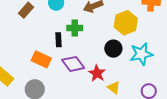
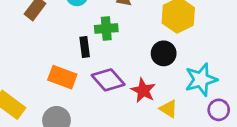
cyan star: (141, 54) -> (201, 80), moved

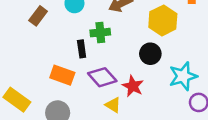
yellow triangle: (169, 109) -> (113, 105), moved

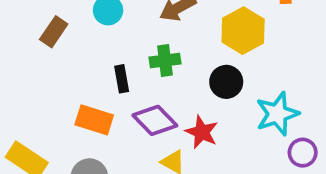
green cross: (100, 33) -> (165, 61), moved

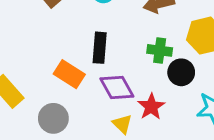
green cross: (165, 61) -> (160, 50), moved
black rectangle: (122, 79) -> (100, 48), size x1.4

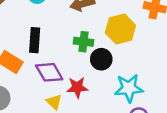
red star: (151, 107) -> (77, 87), turned 30

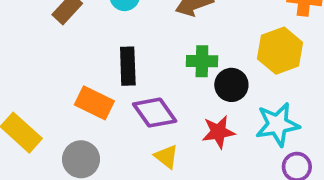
yellow hexagon: (120, 29) -> (280, 51), moved
red star: (77, 87) -> (218, 132), moved

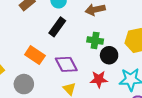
black rectangle: (128, 66) -> (57, 27), moved, turned 30

